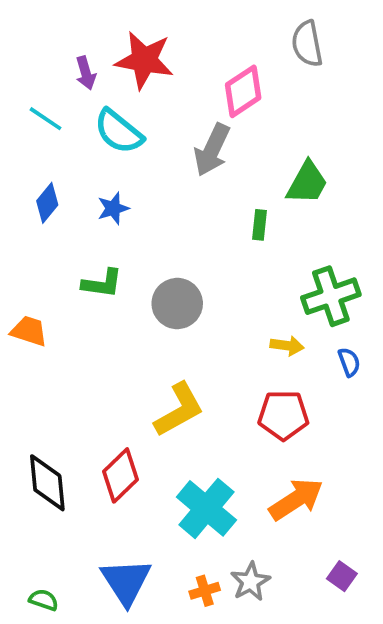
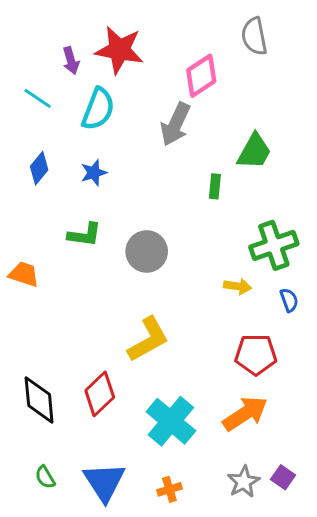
cyan semicircle: (119, 132) -> (98, 109), turned -108
red pentagon: (283, 415) -> (256, 355), moved
gray star: (250, 582) -> (244, 482), moved
green semicircle: (44, 600) -> (45, 477), moved, turned -140

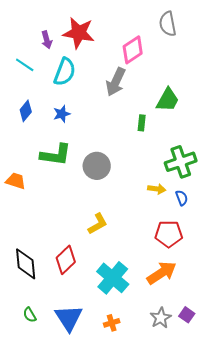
green L-shape: (85, 235) -> (56, 155), size x1.4
blue semicircle: (289, 300) -> (182, 198), moved
yellow L-shape: (148, 339) -> (98, 224), size x0.7

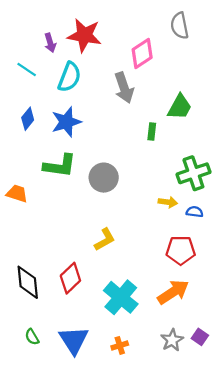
gray arrow: (116, 82) -> (124, 88), turned -44
blue star: (62, 114) -> (66, 122), size x1.6
blue semicircle: (182, 198) -> (195, 212), turned -63

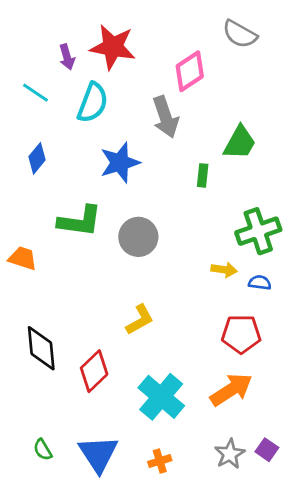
gray semicircle: (180, 26) -> (240, 34), turned -50
blue star: (66, 122) -> (120, 163), moved
black diamond: (28, 282) -> (41, 348), moved

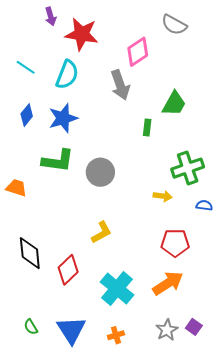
purple arrow: (67, 57) -> (51, 16), moved
blue star: (120, 163) -> (63, 118), moved
blue semicircle: (260, 283) -> (204, 205), moved

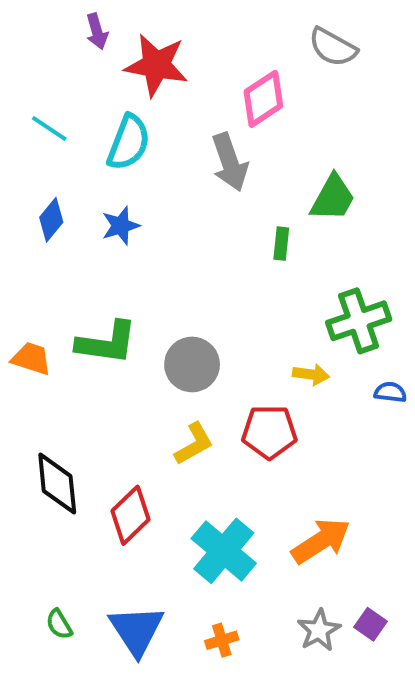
blue star: (63, 118) -> (121, 226), size x0.7
green L-shape: (58, 161) -> (107, 343), moved
gray circle: (100, 172) -> (192, 364), moved
red pentagon: (175, 243) -> (269, 432), moved

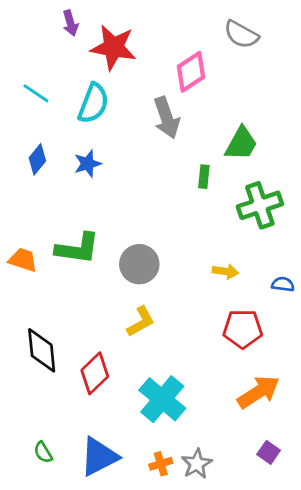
green cross: (359, 321) -> (260, 205), moved
red pentagon: (269, 432) -> (243, 329), moved
orange arrow: (321, 541) -> (258, 392), moved
blue triangle: (136, 630) -> (99, 457), turned 36
gray star: (319, 630) -> (197, 464), moved

